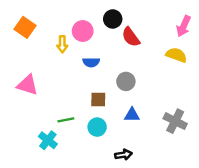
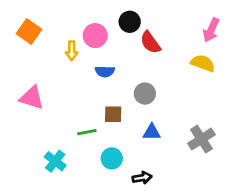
green line: (66, 120) -> (87, 132), moved
gray cross: (175, 121) -> (201, 139), turned 30
cyan circle: (97, 127) -> (112, 158), moved

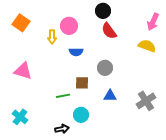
black circle: (130, 22) -> (103, 11), moved
cyan cross: (55, 161) -> (20, 117), moved
black arrow: (142, 178) -> (62, 129), moved

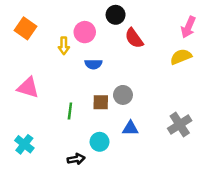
black circle: (103, 11) -> (116, 15), moved
yellow semicircle: (147, 46) -> (181, 57), turned -42
gray circle: (105, 68) -> (123, 95), moved
green line: (63, 96) -> (70, 111), moved, turned -72
blue triangle: (110, 96) -> (130, 128), moved

